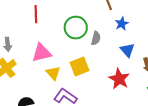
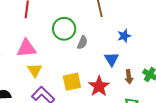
blue star: (122, 24) -> (124, 36), moved
yellow square: (79, 66) -> (72, 82), moved

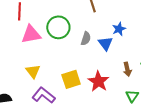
gray semicircle: (82, 43) -> (86, 39), moved
pink triangle: (26, 48) -> (31, 34), moved
blue triangle: (112, 59) -> (105, 43), moved

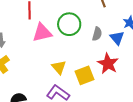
yellow triangle: (33, 71) -> (59, 67), moved
red star: (98, 81) -> (108, 64), moved

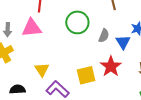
pink triangle: (42, 33) -> (32, 28), moved
yellow triangle: (59, 67) -> (42, 70), moved

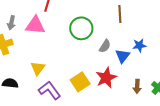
yellow square: (86, 75) -> (80, 82), turned -30

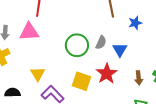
green circle: (81, 28) -> (77, 45), moved
blue star: (139, 45) -> (135, 23), moved
yellow square: (80, 82) -> (82, 81), turned -30

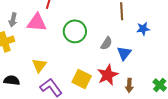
green circle: (77, 45) -> (75, 31), moved
brown arrow: (139, 78) -> (129, 85), moved

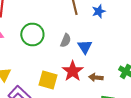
blue star: (143, 29) -> (99, 11), moved
brown arrow: (129, 85) -> (96, 77), turned 104

